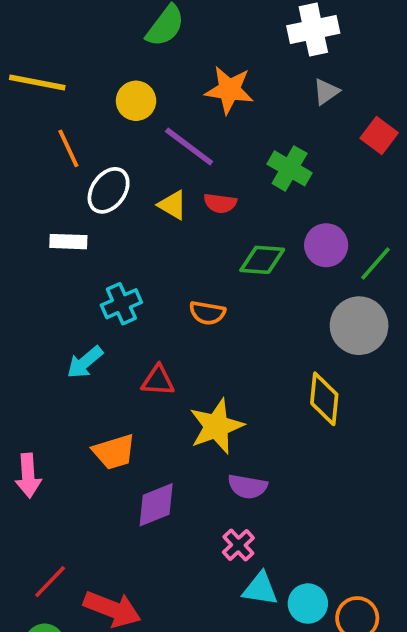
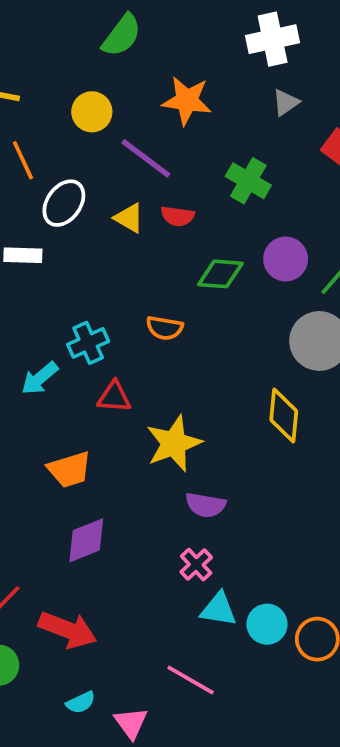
cyan cross: (121, 304) -> (88, 343), moved
purple diamond: (156, 505) -> (86, 540), moved

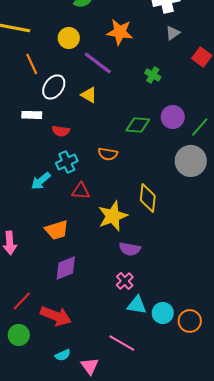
green cross: (248, 181) -> (153, 75), size x0.7
red semicircle: (178, 216) -> (61, 131), moved
yellow diamond: (284, 415) -> (148, 198), moved

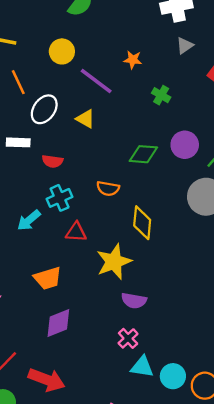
orange star: (120, 32) -> (133, 60), moved, size x0.6
yellow diamond: (148, 198) -> (142, 223), moved

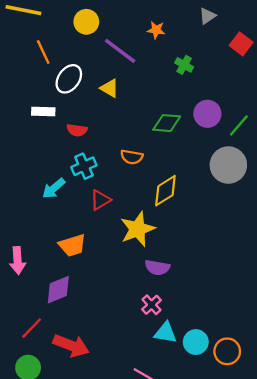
yellow diamond: (142, 223) -> (165, 191), turned 52
red triangle: (76, 232) -> (100, 200), turned -35
purple diamond: (58, 323) -> (58, 290), moved

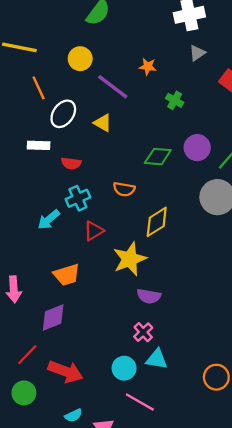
cyan circle: (196, 342) -> (124, 368), moved

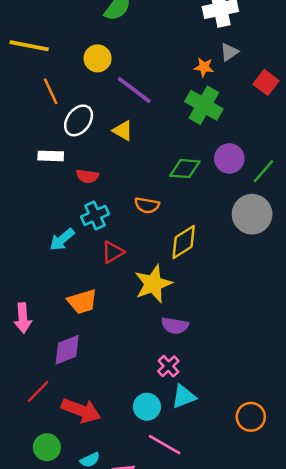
orange star: (148, 67) -> (204, 67), moved
green cross: (175, 100) -> (204, 105), size x1.8
cyan triangle: (157, 359) -> (184, 397), turned -30
green circle: (24, 393) -> (47, 447), moved

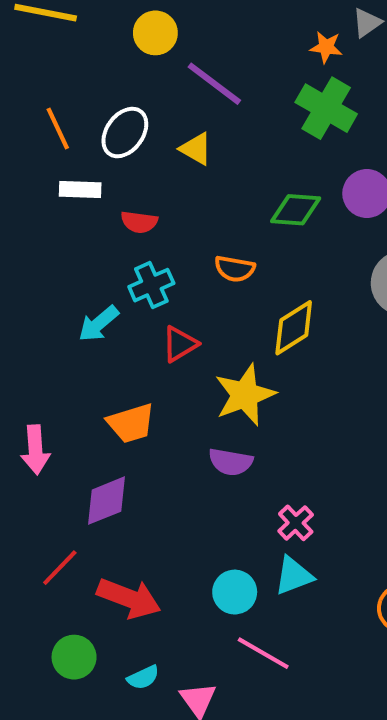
orange line: (51, 91) -> (58, 128), moved
purple semicircle: (175, 326) -> (231, 462), moved
pink cross: (168, 366) -> (296, 523), moved

